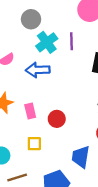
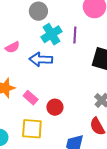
pink rectangle: (30, 111) -> (31, 98), turned -40
yellow square: (34, 144) -> (32, 129), size x1.5

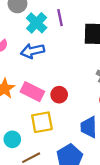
pink rectangle: (31, 98) -> (32, 92), size x1.5

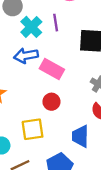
pink rectangle: (32, 92) -> (52, 69), moved

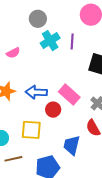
blue arrow: (26, 56) -> (36, 92), moved
pink rectangle: (52, 69) -> (69, 95), moved

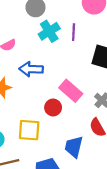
blue arrow: (36, 92) -> (31, 69), moved

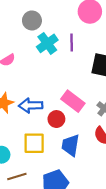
blue arrow: (31, 69) -> (31, 105), moved
blue trapezoid: (74, 147) -> (70, 145), moved

